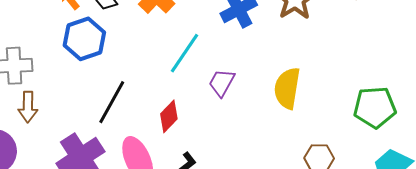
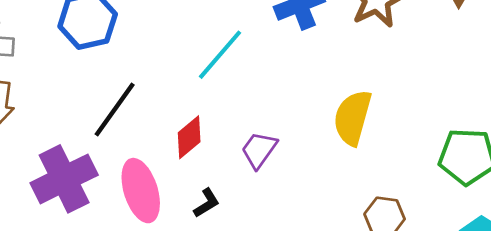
purple trapezoid: (222, 83) -> (259, 150), moved

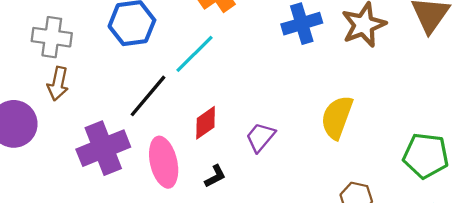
cyan line: (220, 55) -> (195, 54), moved

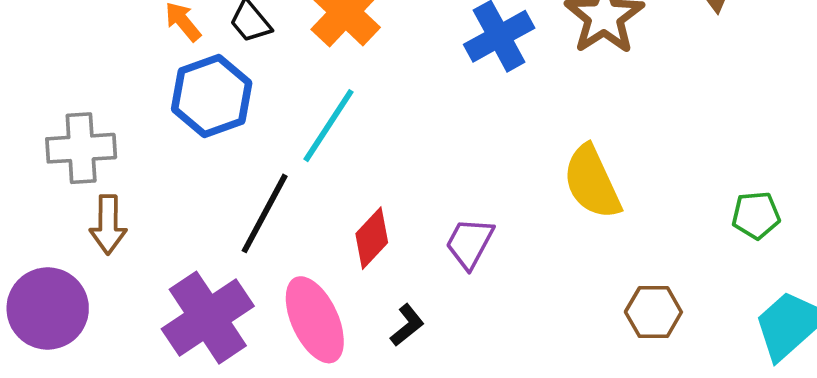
yellow semicircle: (337, 117) -> (592, 182), turned -33
green pentagon: (426, 156) -> (756, 215), size x0.6

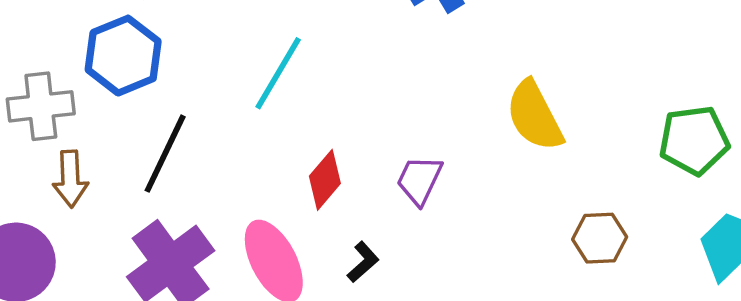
blue hexagon: (212, 96) -> (123, 56), moved
black line: (265, 213) -> (165, 154), moved
green pentagon: (756, 215) -> (694, 140), size x1.5

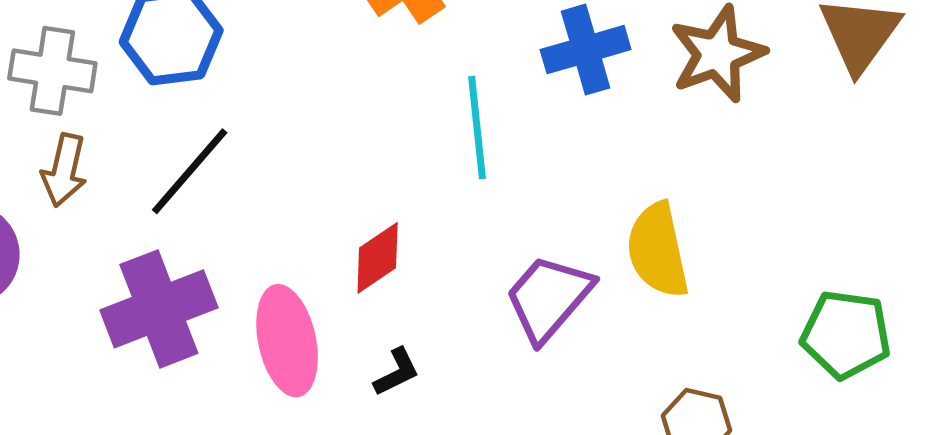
cyan line: (278, 73) -> (477, 127), moved, turned -52
purple trapezoid: (419, 180) -> (549, 298), moved, size x1.4

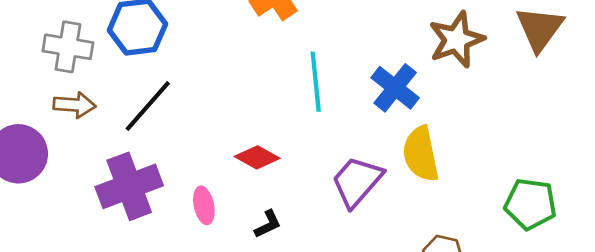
blue cross: (586, 50) -> (395, 88), moved, turned -36
brown arrow: (64, 170) -> (74, 105), turned -99
red diamond: (378, 258) -> (257, 157), turned 63
pink ellipse: (287, 341) -> (204, 205), size x0.6

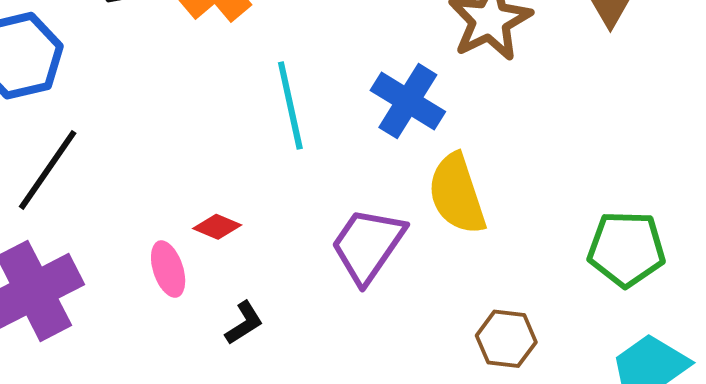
red diamond: (257, 157) -> (217, 227), size x0.7
pink ellipse: (204, 205) -> (168, 269), moved

